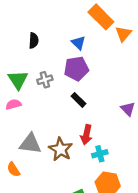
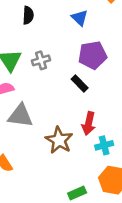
purple pentagon: (76, 69) -> (93, 55), moved
gray triangle: (30, 144) -> (20, 116), moved

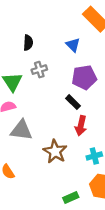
gray cross: (41, 60) -> (39, 70), moved
red arrow: (89, 123) -> (81, 126), moved

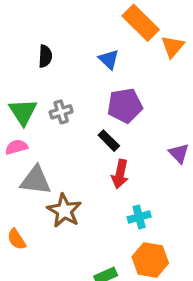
gray cross: (39, 70) -> (61, 112), moved
brown star: (55, 151) -> (64, 211), moved

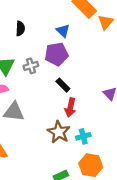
purple pentagon: (125, 106) -> (57, 54), moved
brown star: (64, 211) -> (59, 132), moved

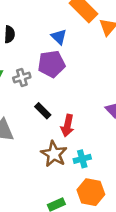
black rectangle: (63, 85) -> (43, 111), moved

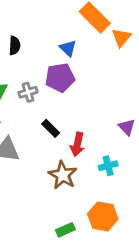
cyan cross: (82, 159) -> (108, 166), moved

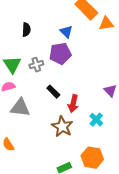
orange triangle: (121, 38) -> (106, 24), turned 42
cyan cross: (108, 166) -> (96, 120), turned -32

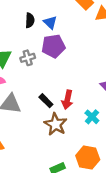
black semicircle: (26, 30) -> (30, 20), moved
blue triangle: (66, 32) -> (50, 22), moved
black rectangle: (53, 92) -> (46, 101), moved

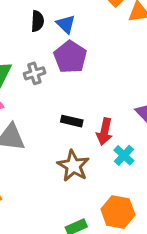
purple pentagon: (53, 46) -> (70, 57), turned -30
red arrow: (67, 100) -> (105, 131), moved
black rectangle: (46, 101) -> (72, 121), moved, turned -32

